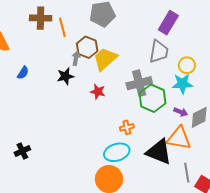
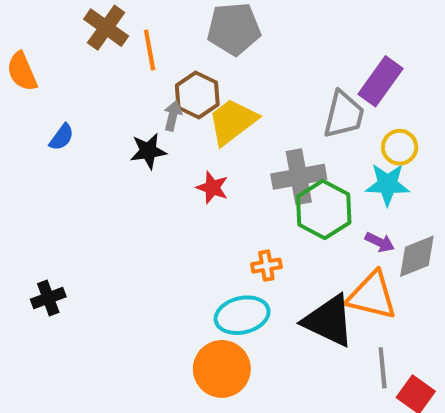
brown cross: (41, 18) -> (106, 28), turned 30
purple rectangle: (168, 23) -> (381, 81), moved

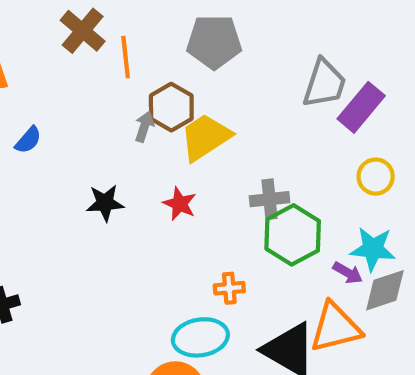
gray trapezoid: (344, 115) -> (324, 83), moved
black star: (148, 151) -> (105, 203), moved
gray cross: (299, 177) -> (270, 199), size x0.7
cyan star: (387, 184) -> (373, 249), moved
orange triangle: (372, 296) -> (335, 327), turned -32

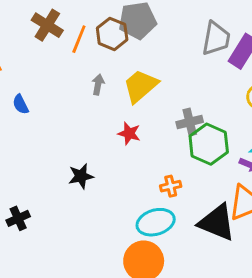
orange line: (126, 57) -> (79, 39), turned 36
brown hexagon: (171, 107) -> (112, 34), moved
blue semicircle: (28, 140) -> (21, 104), turned 120
black star: (105, 203) -> (81, 176), moved

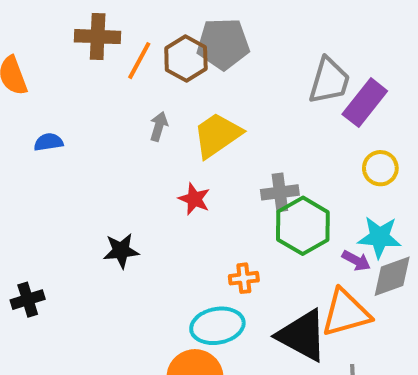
brown cross: (47, 25) -> (98, 37), turned -36
blue semicircle: (21, 104) -> (48, 142), turned 102

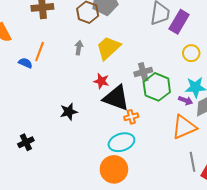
orange line: (139, 61) -> (40, 51), moved
blue semicircle: (48, 142) -> (25, 63), turned 40
black triangle: (302, 335) -> (116, 98), moved

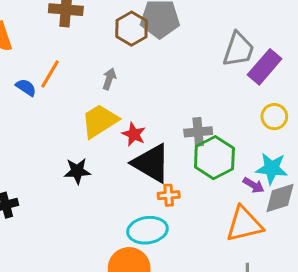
yellow trapezoid: (108, 48) -> (100, 121), moved

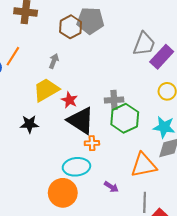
purple arrow: (254, 185) -> (111, 187), moved

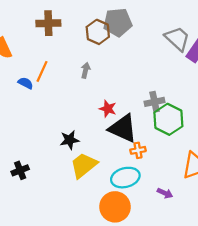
gray trapezoid: (144, 44) -> (177, 39), turned -60
yellow trapezoid: (46, 90) -> (84, 165), moved

